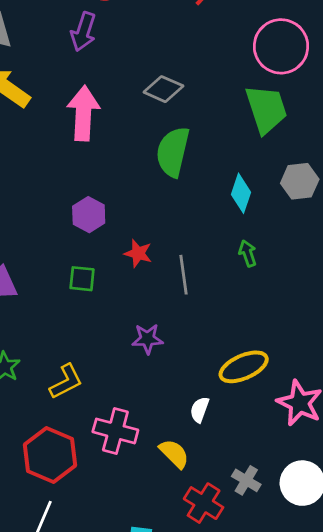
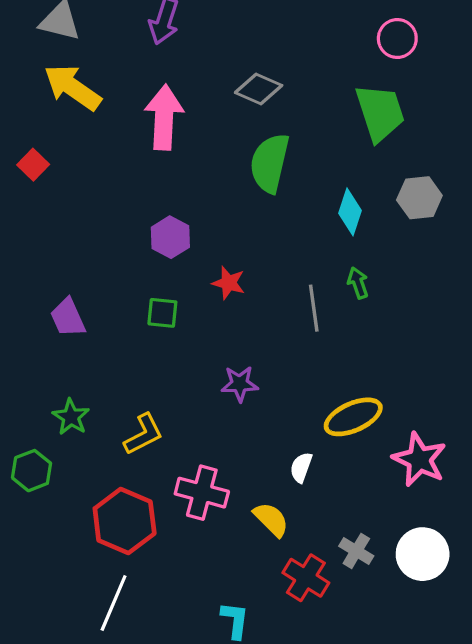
pink circle: (281, 46) -> (397, 39), size x0.6
gray line: (184, 275) -> (314, 308), moved

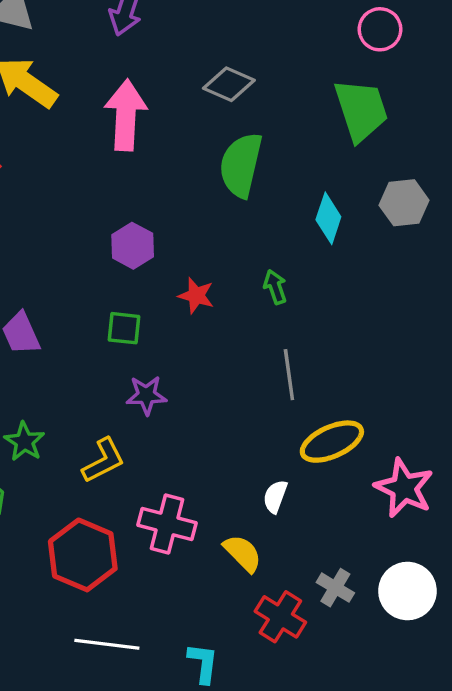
green arrow: (358, 283) -> (275, 287), moved
gray line: (314, 308) -> (289, 375), moved
purple star: (240, 384) -> (146, 395), moved
white line: (114, 603) -> (107, 644), moved, turned 74

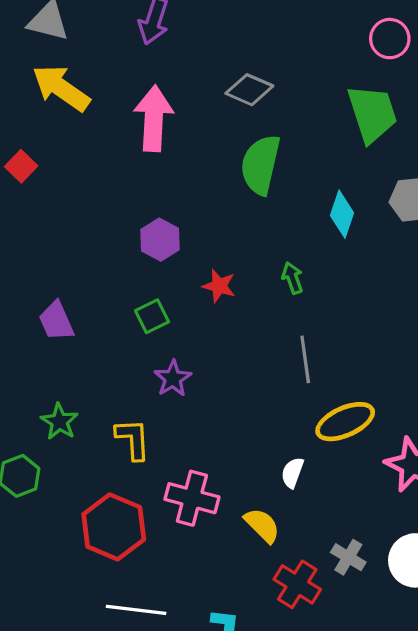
green square: (124, 328) -> (152, 316), turned -32
purple star: (146, 395) -> (173, 378), turned -30
yellow L-shape: (103, 460) -> (133, 439), turned -66

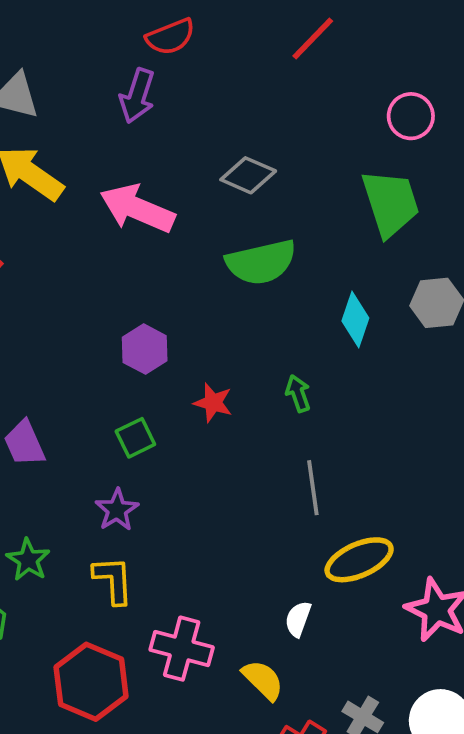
pink arrow: (154, 118) -> (137, 209), turned -70
green semicircle: (261, 165) -> (261, 262), turned -116
purple star: (173, 378) -> (117, 510), moved

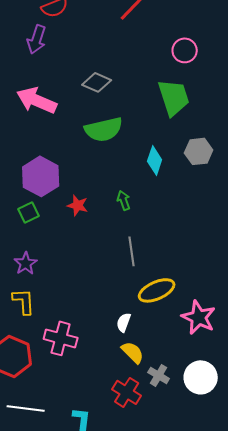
purple hexagon: (145, 349) -> (41, 176), size x1.5
green square: (135, 438) -> (29, 212), moved
yellow semicircle: (263, 680) -> (133, 352), moved

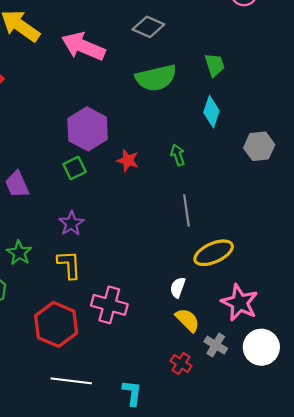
green trapezoid: (174, 97) -> (215, 65), moved, size x0.6
gray hexagon: (199, 151) -> (259, 146), moved
pink star: (199, 317) -> (240, 303), moved
red cross: (127, 392) -> (181, 363), size x0.7

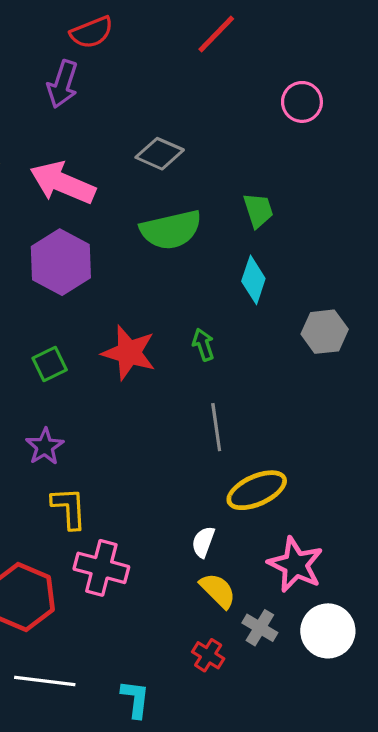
purple hexagon: (88, 129) -> (61, 262), moved
red star: (128, 160) -> (129, 353), size x1.6
yellow L-shape: (69, 265) -> (69, 508), moved

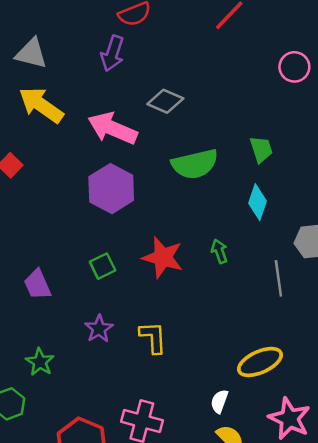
gray diamond: (160, 154) -> (165, 101), moved
gray line: (216, 427) -> (278, 278), moved
yellow L-shape: (69, 508) -> (153, 337), moved

